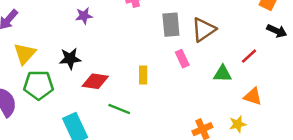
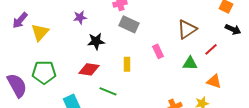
gray rectangle: (171, 25) -> (129, 24), moved, turned -60
brown triangle: (204, 30) -> (187, 29), moved
yellow triangle: (25, 54) -> (40, 32), moved
black star: (70, 59) -> (96, 41), moved

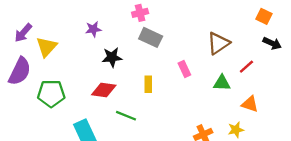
purple semicircle: (17, 85) -> (20, 71), moved, turned 55

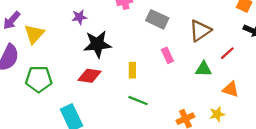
gray rectangle: (151, 37) -> (157, 19), moved
black star: (112, 57) -> (97, 44), size x1.4
green line: (126, 116) -> (138, 101), moved

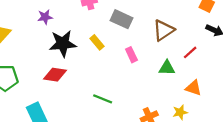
yellow rectangle: (132, 70) -> (97, 42), moved, turned -40

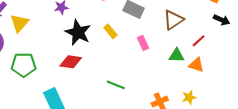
black star: (63, 44) -> (78, 32), turned 30
orange triangle: (193, 88) -> (196, 65), moved

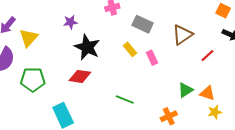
yellow rectangle: (111, 31) -> (130, 49), moved
green triangle: (177, 55) -> (185, 90), moved, turned -35
orange triangle: (196, 65) -> (207, 93), moved
yellow star: (189, 97) -> (215, 112), moved

